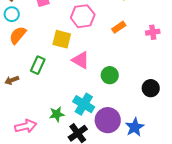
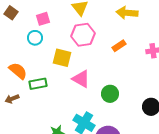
cyan circle: (12, 14) -> (35, 38), moved
orange semicircle: (18, 35) -> (18, 71), moved, turned 90
green rectangle: (38, 65) -> (38, 84), turned 54

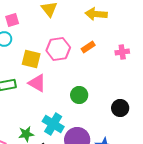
pink hexagon: (83, 35) -> (58, 49), moved
pink triangle: (81, 79) -> (37, 83), moved

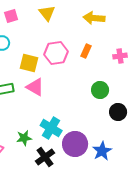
pink square: (12, 20) -> (11, 16), moved
orange rectangle: (88, 47) -> (86, 51), turned -32
green circle: (79, 95) -> (100, 90), moved

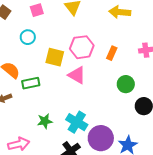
orange rectangle: (86, 51) -> (112, 53), moved
pink triangle: (35, 87) -> (77, 75), moved
green star: (24, 138) -> (45, 121), moved

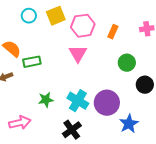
yellow square: (55, 57) -> (56, 16), moved, turned -36
pink triangle: (77, 75) -> (78, 54), turned 30
purple circle: (101, 138) -> (107, 103), moved

